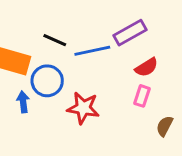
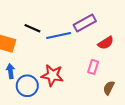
red semicircle: (147, 67) -> (106, 43), moved
blue circle: (47, 81) -> (27, 86), moved

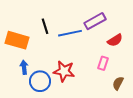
black line: (32, 28) -> (45, 26), turned 49

